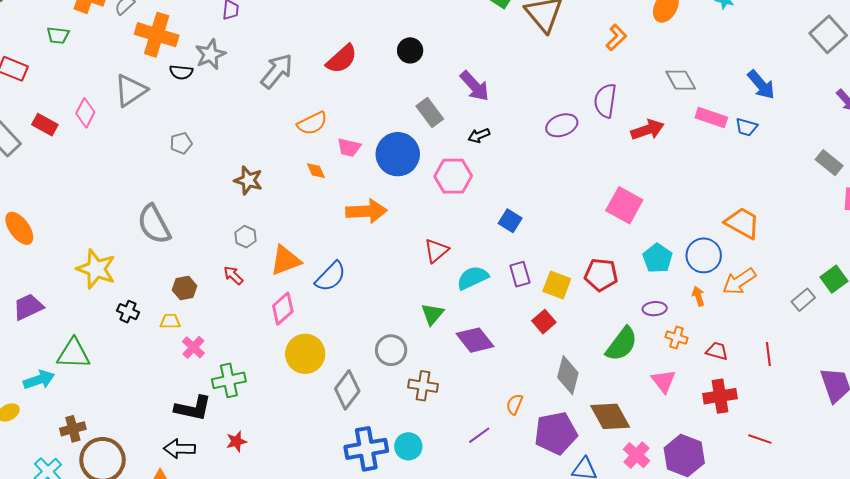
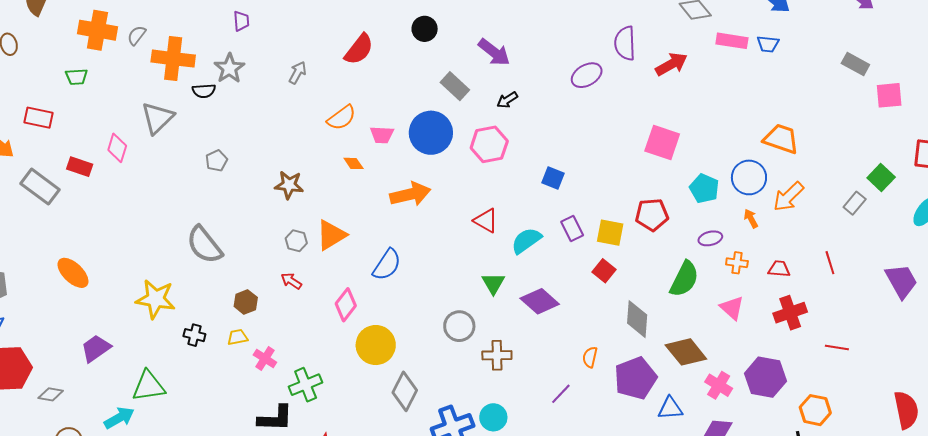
gray arrow: (277, 71) -> (297, 73), size x0.6
red triangle: (436, 251) -> (486, 220), turned -40
orange triangle: (285, 260) -> (331, 235), moved
gray diamond: (347, 390) -> (405, 391), moved

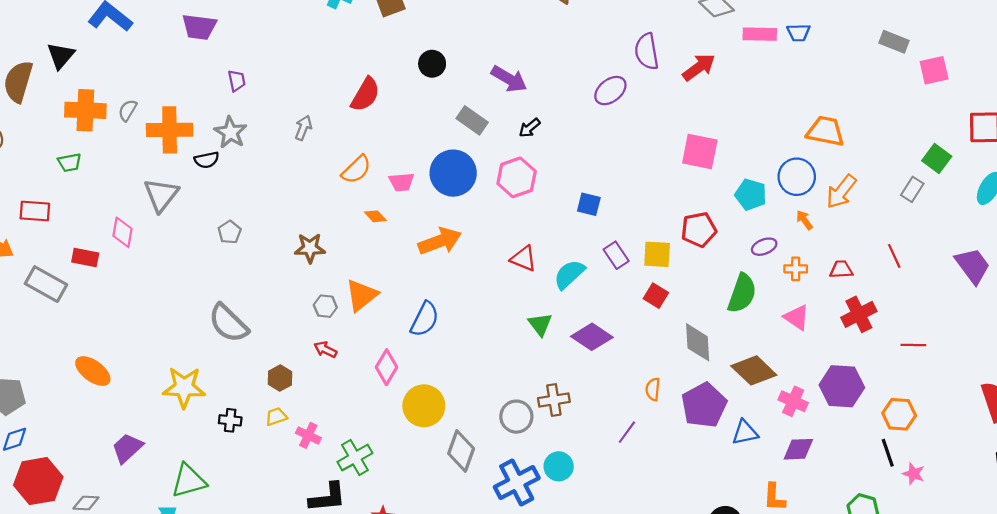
gray circle: (459, 326) -> (516, 417), moved

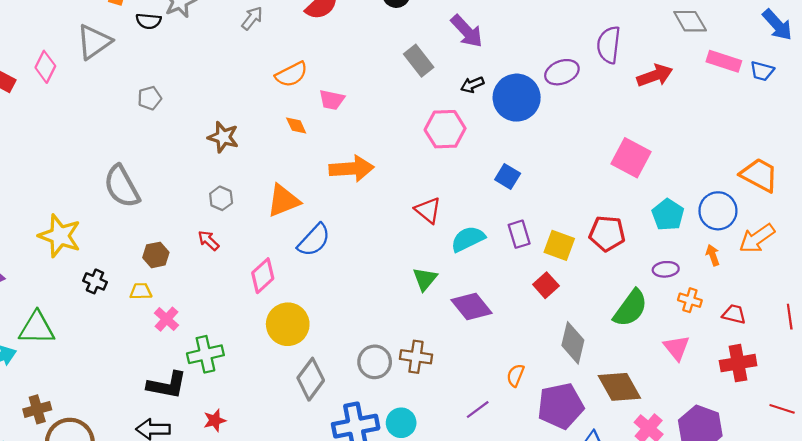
blue circle: (453, 173) -> (517, 98), moved
orange triangle: (361, 295) -> (283, 201), moved

